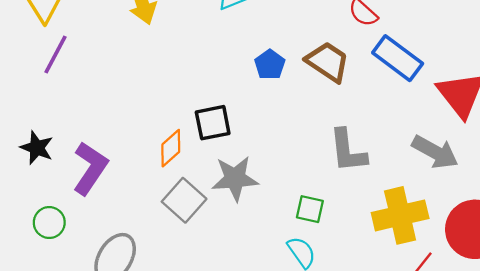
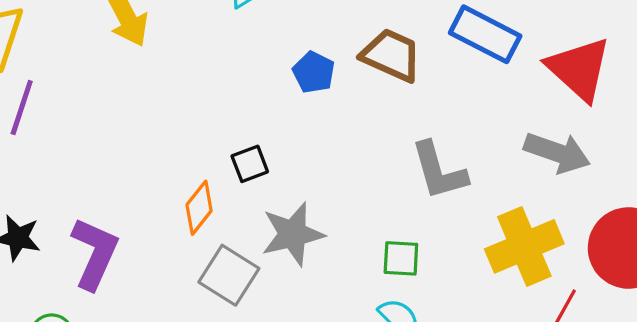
black square: (213, 123) -> (250, 164), size x0.7

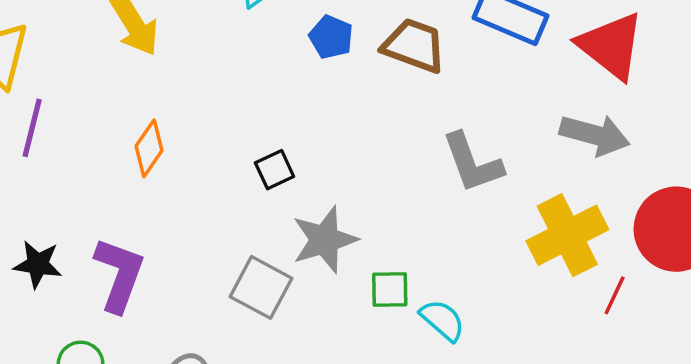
blue pentagon: (314, 72) -> (331, 37), moved
orange diamond: (199, 208) -> (149, 148), moved
green square: (401, 258) -> (390, 290), moved

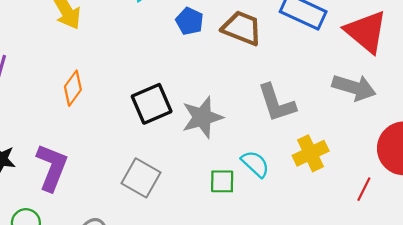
black square: (275, 170) -> (152, 104), size x1.6
yellow cross: (567, 235) -> (311, 153), moved, size x0.7
gray star: (325, 240) -> (202, 117), moved
cyan semicircle: (442, 320) -> (255, 164), moved

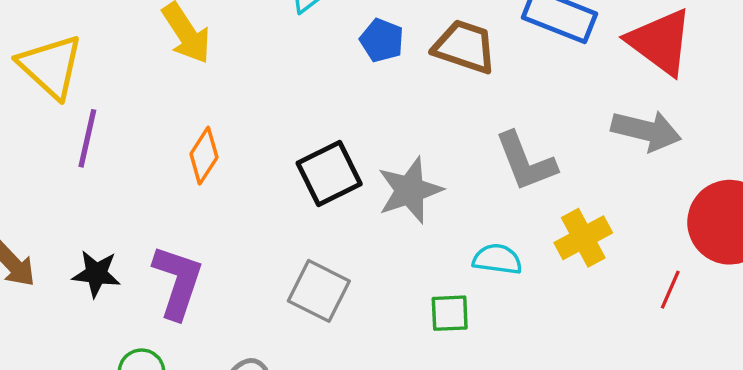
cyan semicircle: (255, 164) -> (497, 259), turned -32
green square: (222, 181) -> (450, 313), moved

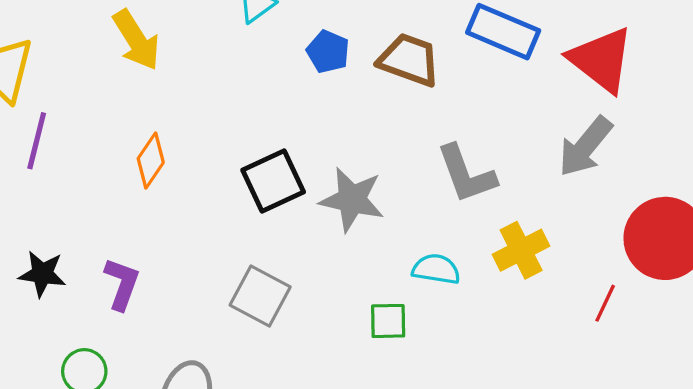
gray arrow: (646, 131) -> (585, 147), turned 114
gray star: (410, 190) -> (352, 199), turned 30
purple L-shape: (178, 282) -> (122, 284), size x0.7

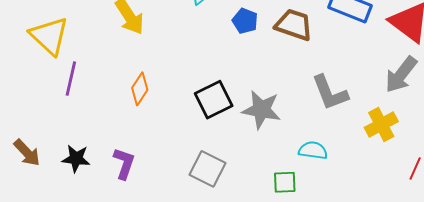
yellow cross: (521, 250) -> (381, 124), moved

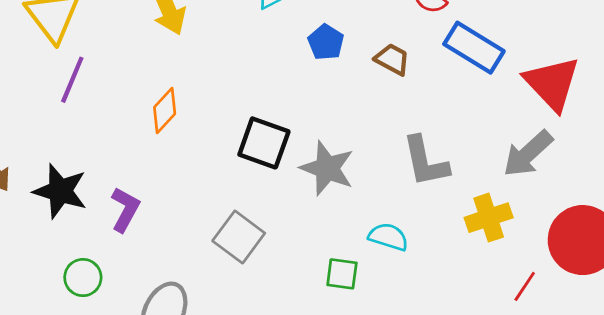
brown trapezoid: (294, 25) -> (392, 59), size x0.7
black square: (214, 100) -> (264, 143), turned 36
black star: (76, 159) -> (60, 191), size x1.4

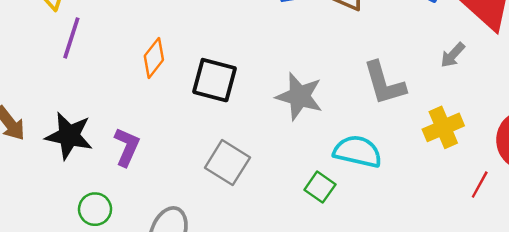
black square: (264, 143) -> (215, 80), moved
gray arrow: (528, 154) -> (453, 55), moved, size x0.6
cyan semicircle: (388, 237) -> (358, 151), size x1.4
green square: (342, 274) -> (320, 187), turned 32

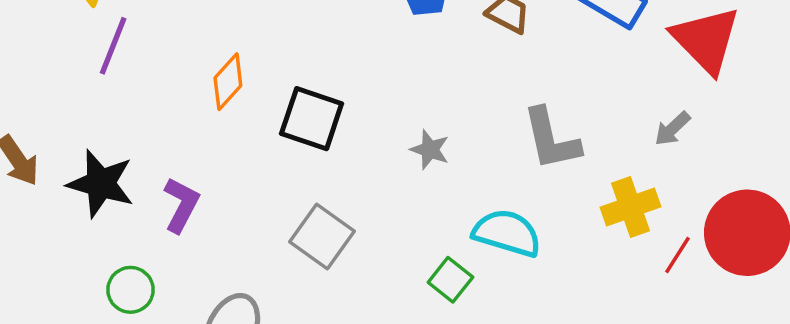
gray arrow: (453, 55) -> (672, 129), moved
gray star: (299, 96) -> (430, 150), size x0.6
red line: (480, 185) -> (677, 255), moved

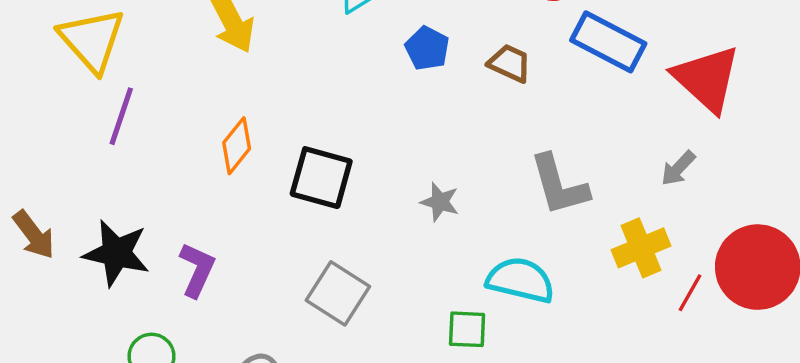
green square: (450, 280) -> (467, 329), turned -33

